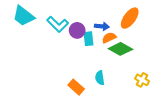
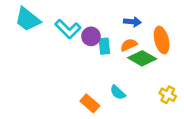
orange ellipse: (130, 18) -> (162, 40), moved, turned -50
blue arrow: (102, 26) -> (132, 22), moved
cyan semicircle: (100, 78) -> (118, 92), turned -40

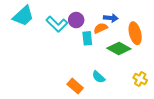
cyan trapezoid: (28, 19) -> (23, 16), turned -80
purple circle: (91, 36) -> (76, 20), moved
orange semicircle: (129, 45) -> (101, 28), moved

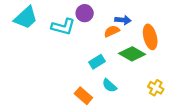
purple circle: (76, 20) -> (85, 13), moved
cyan L-shape: (57, 24) -> (63, 27), turned -30
cyan rectangle: (87, 38) -> (97, 62), moved, turned 64

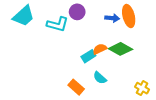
orange semicircle: (112, 31) -> (100, 49), moved
orange ellipse: (150, 37) -> (129, 16), moved
yellow cross: (156, 88) -> (142, 88), moved

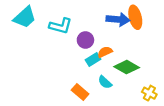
purple circle: (77, 12) -> (85, 40), moved
blue arrow: (112, 18) -> (118, 19), size x1.5
green diamond: (120, 49) -> (127, 67), moved

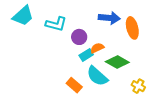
orange ellipse: (135, 17) -> (132, 28), moved
cyan semicircle: (105, 82) -> (97, 76), size x1.6

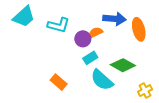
orange semicircle: (97, 48) -> (95, 33), moved
orange rectangle: (74, 85) -> (59, 82), moved
yellow cross: (138, 86) -> (145, 91), turned 32

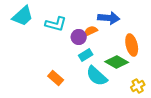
orange ellipse: (139, 29) -> (132, 45), moved

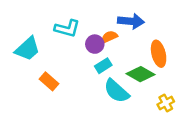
cyan trapezoid: (23, 16) -> (27, 49), moved
orange rectangle: (56, 78) -> (49, 81), moved

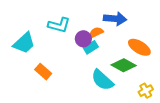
orange ellipse: (159, 54) -> (139, 47), turned -45
cyan rectangle: (103, 66) -> (91, 47), moved

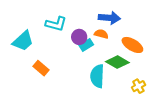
orange semicircle: (96, 32) -> (101, 34), moved, turned 40
cyan semicircle: (102, 80) -> (97, 76), turned 50

